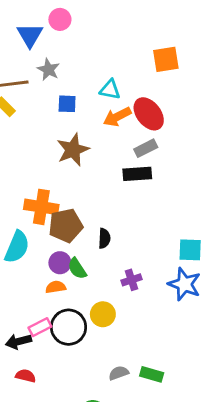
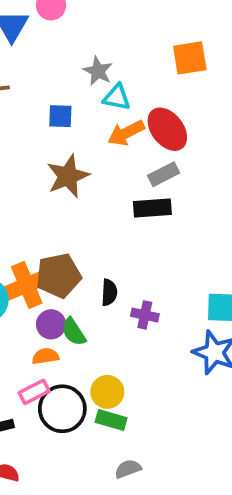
gray star: (48, 70) -> (98, 71), moved
orange cross: (41, 207) -> (27, 285), moved, turned -32
purple cross: (131, 280) -> (145, 315), moved, turned 30
pink rectangle: (40, 327) -> (34, 392), moved
green rectangle: (152, 374) -> (111, 420), moved

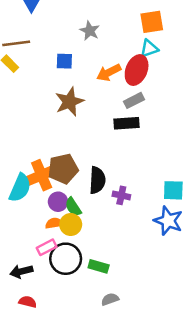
cyan triangle: (117, 97) -> (149, 48), moved, turned -30
red ellipse: (167, 129) -> (137, 70), turned 60
black semicircle: (109, 292) -> (97, 180), size x1.5
yellow circle: (107, 392) -> (71, 225), moved

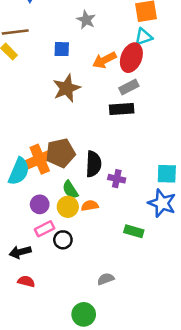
purple circle: (58, 202) -> (40, 204), moved
orange semicircle: (54, 223) -> (90, 206), moved
black circle: (66, 259) -> (63, 240), size x0.6
green rectangle: (99, 266) -> (134, 231), moved

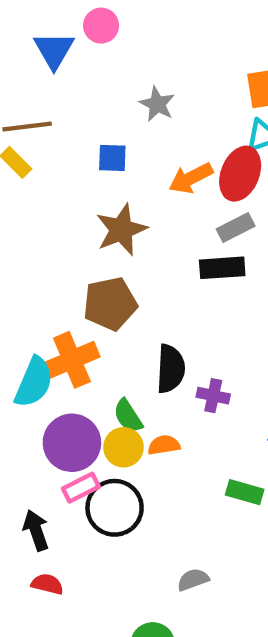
brown pentagon: (60, 153) -> (110, 304), moved
purple circle: (40, 204) -> (72, 443), size x1.6
black circle: (63, 240) -> (115, 508), size x1.6
black arrow: (20, 252) -> (36, 530), turned 85

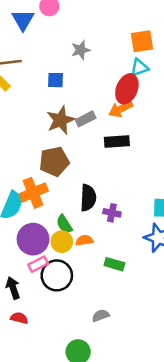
gray star: (157, 104) -> (81, 50), turned 30
orange arrow: (191, 178) -> (121, 109), moved
gray rectangle: (236, 227) -> (86, 119), moved
green rectangle: (245, 492) -> (114, 264), moved

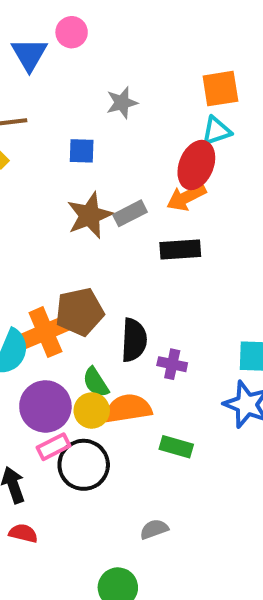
brown pentagon: (54, 161) -> (80, 312), moved
orange semicircle: (84, 240) -> (128, 408), size x1.6

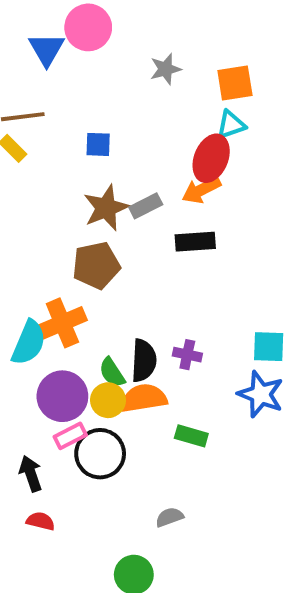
pink circle: (72, 32) -> (88, 27), size x1.5
gray star: (122, 103) -> (166, 69), moved
brown pentagon: (80, 312) -> (96, 265), moved
black semicircle: (134, 340) -> (144, 361), moved

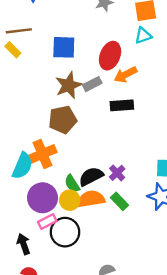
blue square: (98, 144) -> (64, 47), size x1.5
red ellipse: (211, 158) -> (110, 56), moved
purple cross: (187, 355) -> (117, 173), turned 35
black semicircle: (144, 361) -> (91, 176), turned -120
green rectangle: (191, 436) -> (119, 201), moved, turned 30

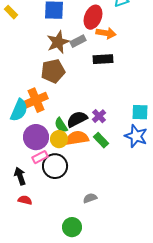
orange arrow: (125, 75) -> (106, 33), turned -144

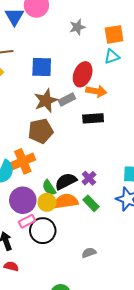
gray semicircle: (90, 198) -> (89, 253), moved

